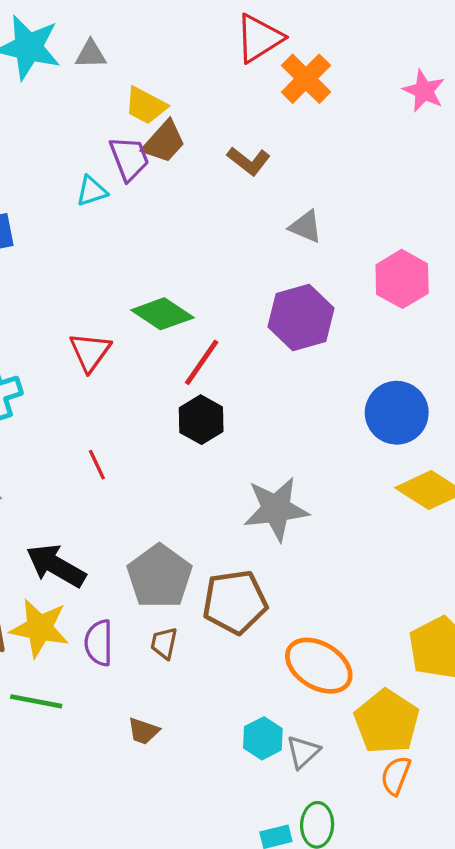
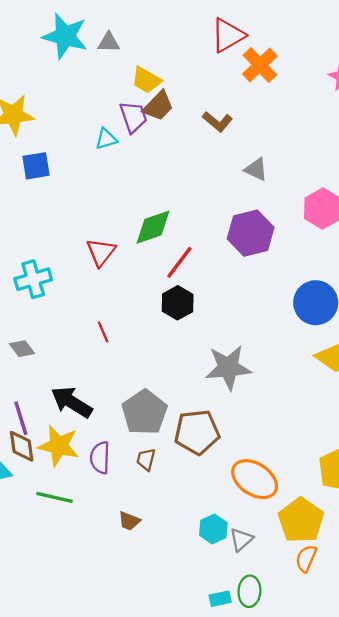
green diamond: (162, 314) -> (153, 227), turned -54

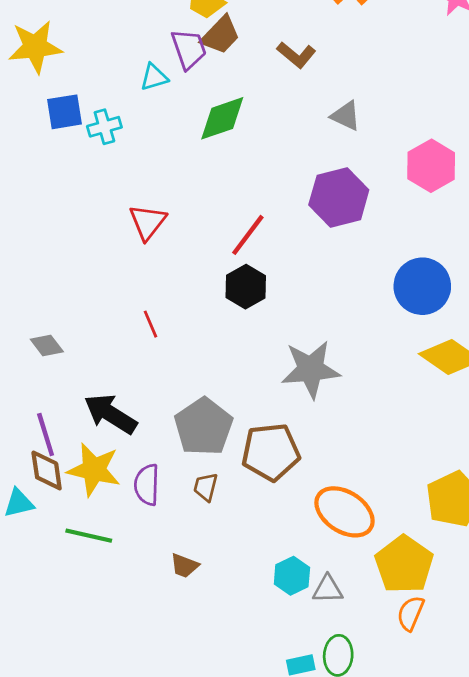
green diamond: (153, 227) -> (222, 118), moved
cyan cross: (33, 279) -> (104, 127), moved, size x0.7
gray triangle: (241, 540) -> (328, 589), turned 40

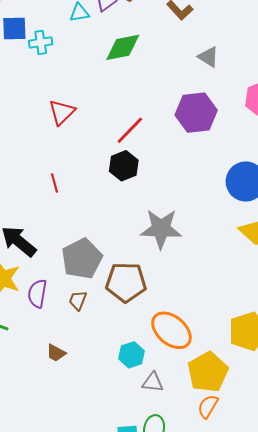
cyan hexagon: (292, 576) -> (131, 355), moved

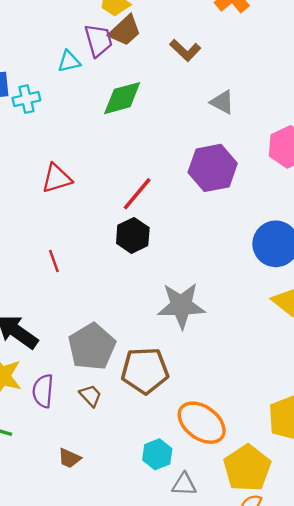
red triangle: (62, 112) -> (57, 178), turned 32
brown trapezoid: (78, 301) -> (90, 396), turned 120

